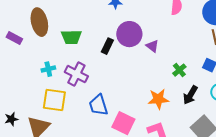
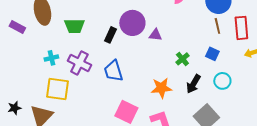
purple triangle: (152, 46) -> (155, 35), turned -32
blue trapezoid: (98, 105) -> (113, 71), moved

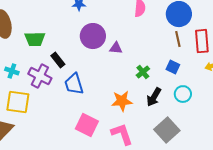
black rectangle: (110, 35) -> (58, 60), moved, turned -63
cyan cross: (51, 58) -> (12, 71), turned 32

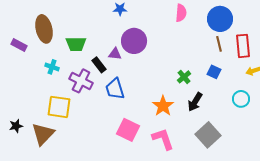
purple triangle: (116, 48) -> (115, 54), moved
cyan cross: (12, 71) -> (52, 67), moved
cyan circle: (183, 94) -> (241, 99), moved
orange star: (122, 101) -> (163, 106), turned -30

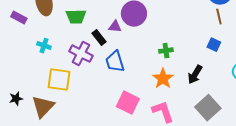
cyan cross: (52, 67) -> (44, 46), moved
green cross: (184, 77) -> (166, 51), moved, turned 32

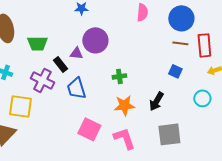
brown line: (219, 17) -> (180, 43), turned -70
green cross: (166, 51) -> (119, 76), moved
orange star: (163, 79) -> (124, 105), turned 30
gray square: (208, 108) -> (169, 134), turned 35

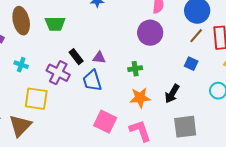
purple circle: (95, 40) -> (150, 33), moved
green trapezoid: (37, 43) -> (55, 24), moved
brown line: (180, 43) -> (196, 36), turned -56
purple triangle: (76, 53) -> (99, 58), moved

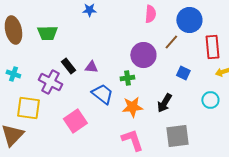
purple circle: (150, 33) -> (143, 55), moved
brown line: (196, 36) -> (171, 42), moved
blue trapezoid: (92, 81) -> (102, 94), moved, turned 145
pink square: (105, 122) -> (75, 121), moved, turned 30

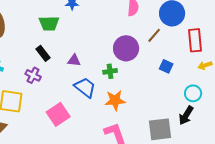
green trapezoid: (47, 33) -> (49, 23), moved
black rectangle: (68, 66) -> (43, 53), moved
purple cross: (50, 82) -> (33, 75), size x0.7
black arrow: (164, 103) -> (186, 115), moved

